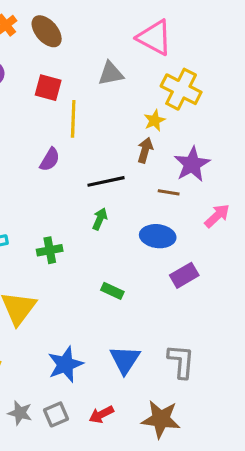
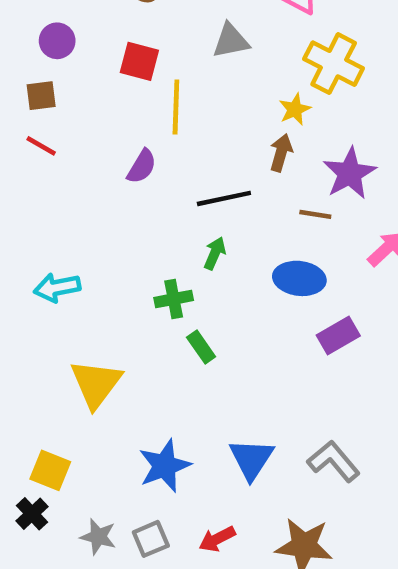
green cross: (50, 250) -> (174, 299), moved
green rectangle: (112, 291) -> (201, 347), moved, turned 30
gray L-shape: (181, 361) -> (334, 461), turned -45

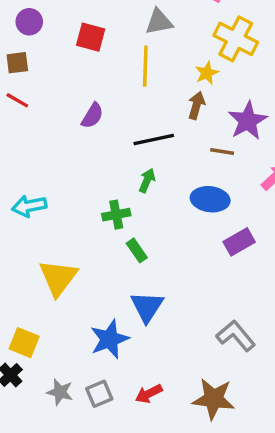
yellow line: (176, 107) -> (145, 66), moved
blue triangle: (251, 459) -> (147, 307), moved

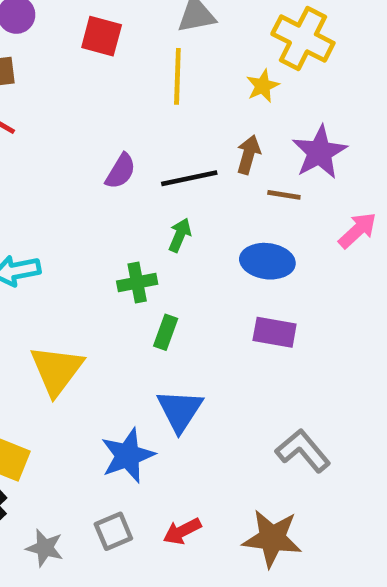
brown arrow: (196, 105) -> (248, 155), moved
purple semicircle: (92, 116) -> (121, 171), moved
purple rectangle: (239, 242) -> (275, 332), moved, turned 40
green rectangle: (137, 250) -> (166, 332), turned 55
gray star: (60, 392) -> (45, 548), moved

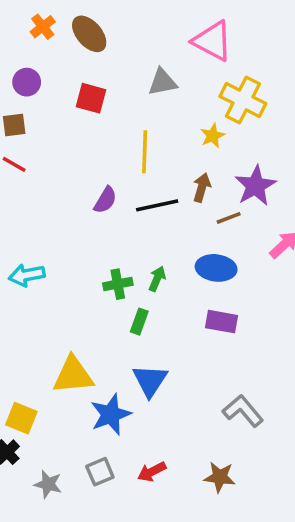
yellow line: (177, 76) -> (145, 152), moved
brown line: (284, 195) -> (229, 218), turned -30
green arrow: (180, 235) -> (157, 279), moved
yellow triangle: (57, 370) -> (73, 375), moved, turned 48
brown star: (272, 538) -> (220, 477), size x0.7

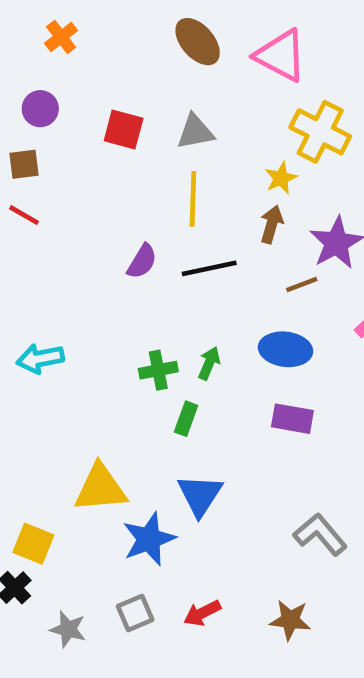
brown ellipse: (89, 34) -> (198, 42), moved
gray triangle: (162, 82) -> (195, 132), moved
brown arrow: (202, 188) -> (272, 224), moved

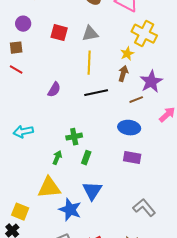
purple semicircle: (142, 261) -> (54, 90), moved
green arrow: (209, 363) -> (57, 158), moved
blue star: (149, 539) -> (70, 210), turned -30

